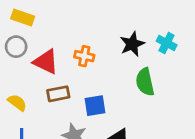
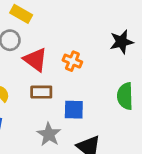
black star: (132, 44) -> (122, 42), moved

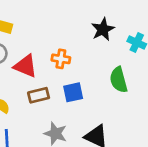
blue square: (74, 110) -> (73, 92), moved

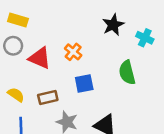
orange cross: (61, 59) -> (73, 52), turned 30
brown rectangle: (39, 95) -> (48, 98), moved

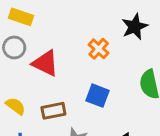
orange cross: (73, 52) -> (99, 49), moved
blue square: (84, 83) -> (98, 96), turned 30

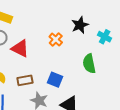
blue square: (98, 96) -> (55, 80), moved

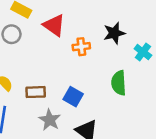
orange cross: (56, 39) -> (81, 47), turned 32
red triangle: (20, 49) -> (54, 25), moved

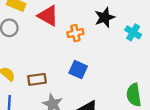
green semicircle: (119, 83) -> (134, 95), moved
blue square: (73, 97) -> (78, 70), moved

